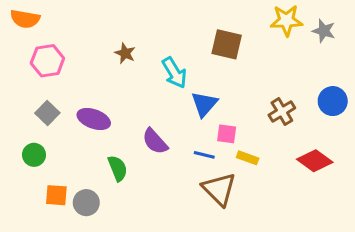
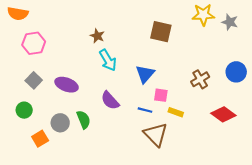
brown star: (125, 53) -> (97, 36), moved
cyan arrow: (174, 73) -> (108, 60), moved
orange square: (56, 195) -> (40, 139), turned -35
gray circle: (86, 203) -> (60, 123), moved

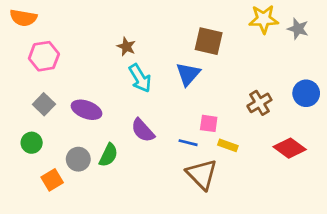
blue triangle: (145, 74) -> (188, 74), moved
green semicircle: (83, 120) -> (108, 155), turned 48

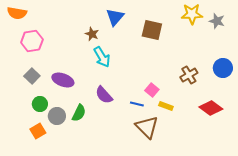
blue triangle: (188, 74) -> (115, 17), moved
pink square: (209, 123) -> (152, 90), turned 32
green circle: (32, 143) -> (40, 104), moved

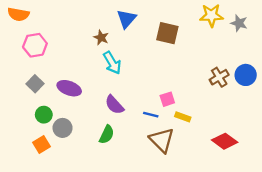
brown cross: (189, 75) -> (219, 77), moved
pink square: (152, 90) -> (167, 99), turned 32
red diamond: (211, 108) -> (225, 141), moved
green semicircle: (79, 113) -> (107, 135), moved

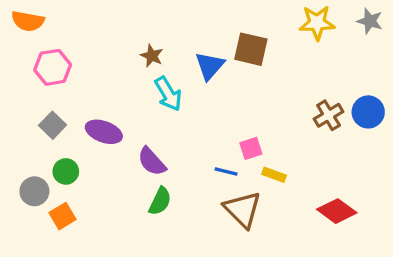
blue triangle: (126, 19) -> (210, 66), moved
gray star: (239, 23) -> (370, 21), moved
purple semicircle: (114, 105) -> (152, 162), moved
gray circle: (63, 128) -> (34, 191), moved

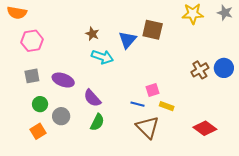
cyan arrow: (168, 94) -> (102, 57), turned -40
gray square: (53, 125) -> (32, 76), turned 35
gray circle: (34, 191) -> (61, 116), moved

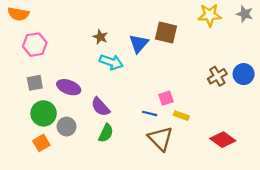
green circle: (40, 104) -> (44, 113), size x1.5

